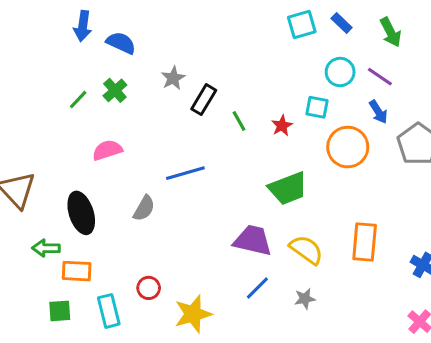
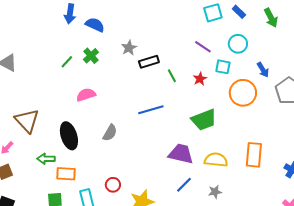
purple line: (380, 77) -> (203, 47), moved
black rectangle: (204, 100) -> (149, 62), turned 42
blue line: (185, 173) -> (151, 110), moved
yellow semicircle: (306, 250) -> (216, 160), turned -30

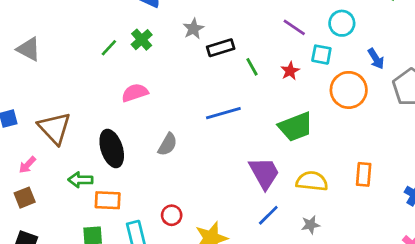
purple trapezoid: (181, 154) -> (264, 173), turned 48
orange rectangle: (254, 155) -> (364, 174), size x0.7

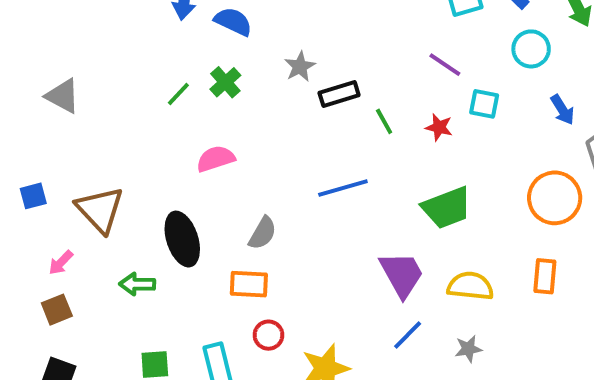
cyan circle: (342, 23) -> (531, 49), moved
red star: (290, 71) -> (439, 127), turned -30
orange circle: (349, 90) -> (555, 198), moved
orange rectangle: (108, 200) -> (249, 284), moved

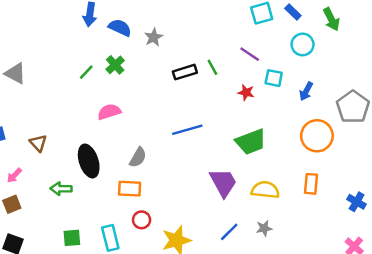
gray star: (300, 67) -> (154, 37), moved
blue arrow: (562, 110) -> (306, 91), moved, turned 60
green line: (384, 121) -> (212, 67), moved
brown triangle: (100, 210) -> (38, 143), size x0.6
blue line: (408, 335) -> (229, 232), moved

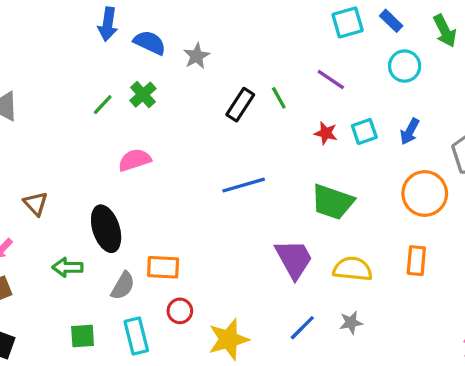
black rectangle: (185, 72) -> (240, 105), turned -40
cyan square: (274, 78) -> (364, 131), moved, turned -30
green trapezoid: (251, 142) -> (332, 202), turned 40
gray semicircle: (138, 157) -> (123, 286), moved

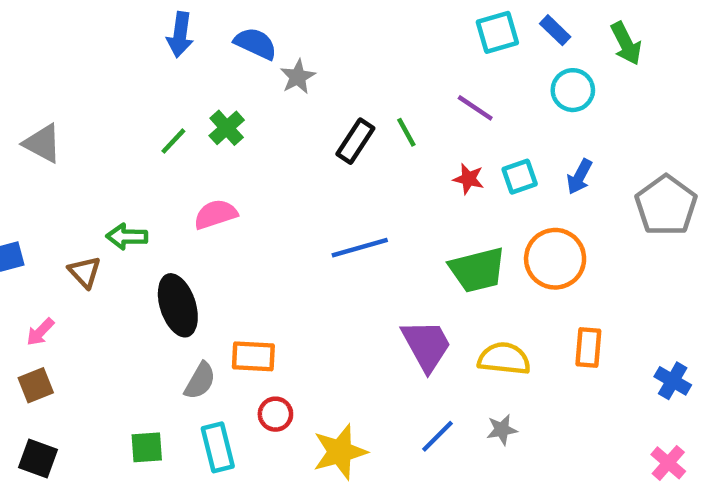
blue semicircle: (150, 43) -> (255, 43), moved
orange circle: (425, 193) -> (555, 259), moved
green trapezoid: (332, 202) -> (477, 270), turned -33
green arrow: (68, 267) -> (127, 237), moved

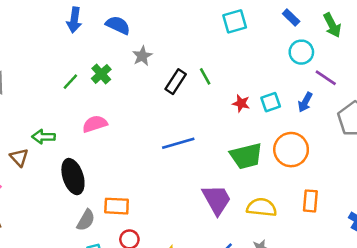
cyan square: (497, 32) -> (235, 21), moved
gray star: (298, 77) -> (142, 56), moved
purple line: (475, 108) -> (326, 78), moved

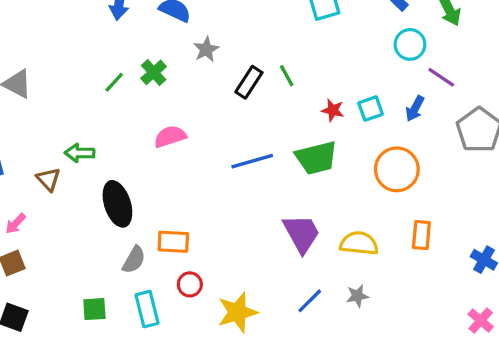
pink semicircle: (95, 124) -> (170, 136), moved
green trapezoid: (246, 156) -> (316, 158), moved

